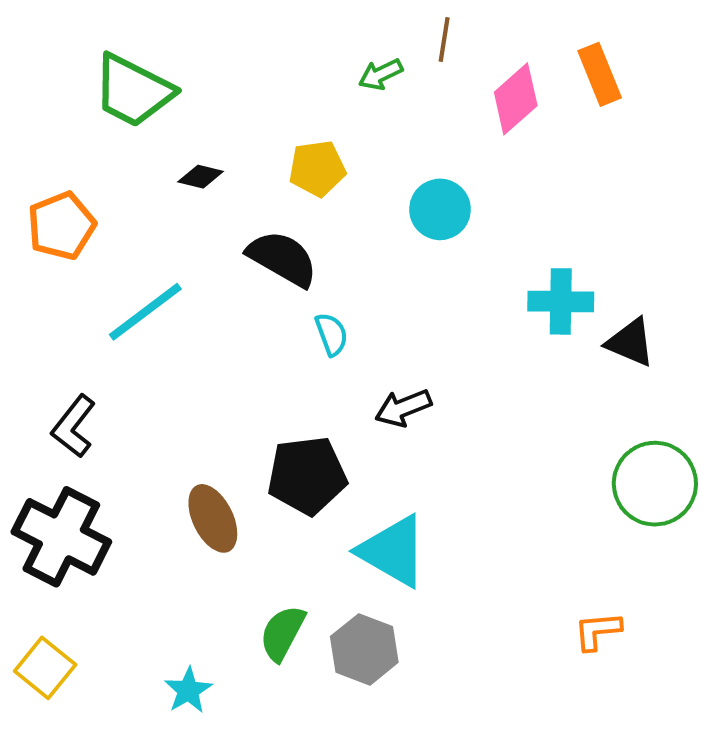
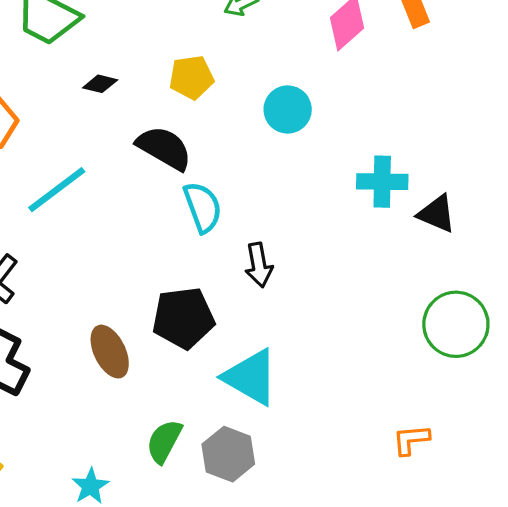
cyan semicircle: (332, 334) -> (203, 207), size x1.5
black arrow: (403, 408) -> (259, 265), turned -78

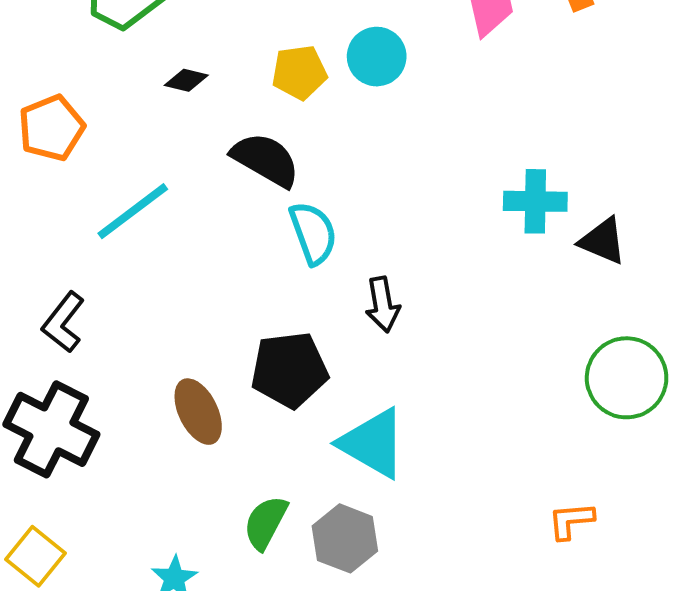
cyan circle: (288, 109) -> (377, 57), moved

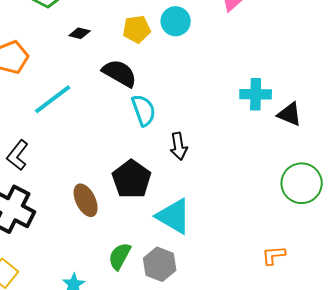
black pentagon: (289, 370) -> (132, 179), turned -30

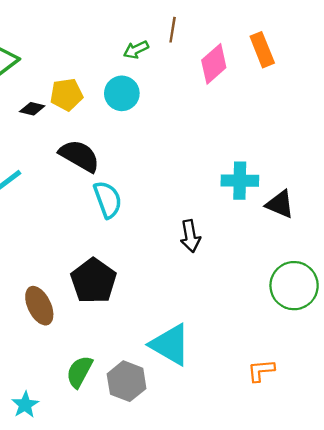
cyan circle: (176, 21) -> (122, 93), moved
yellow pentagon: (137, 29) -> (66, 95), moved
black arrow: (179, 146) -> (190, 236), moved
cyan triangle: (174, 216) -> (170, 345), moved

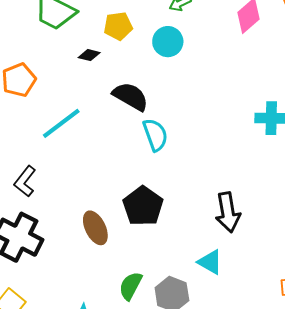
yellow pentagon: (66, 95) -> (118, 26), moved
black arrow: (190, 236) -> (228, 212), moved, size x1.4
cyan triangle: (170, 345) -> (210, 262), size x0.7

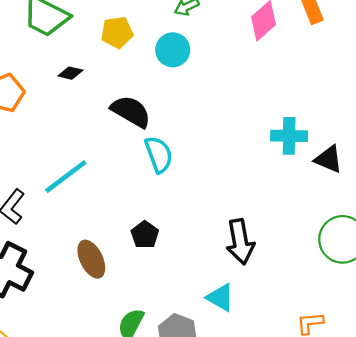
black diamond: (89, 55) -> (70, 73), moved
cyan line: (61, 123) -> (66, 177), moved
black pentagon: (143, 206) -> (145, 235), size x0.6

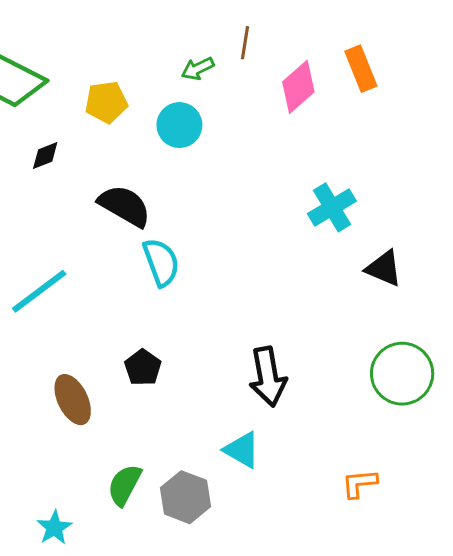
black diamond: (70, 73) -> (45, 156), turned -35
cyan cross: (289, 136) -> (332, 207), moved, turned -32

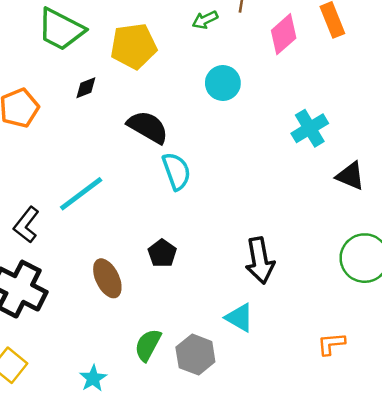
yellow pentagon: (106, 102) -> (134, 46), size x1.4
cyan circle: (179, 125) -> (223, 83), moved

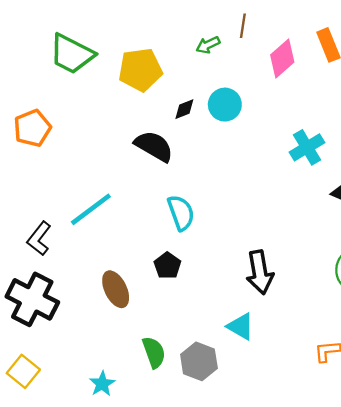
black diamond: (86, 88) -> (184, 109), moved
cyan semicircle: (176, 171) -> (181, 213), moved
green semicircle: (148, 345) -> (154, 352), turned 132

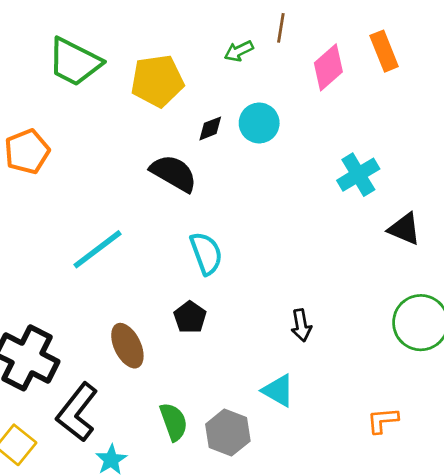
black L-shape: (39, 239) -> (77, 412), moved, size x1.4
black arrow: (260, 272) -> (301, 325), size x0.6

